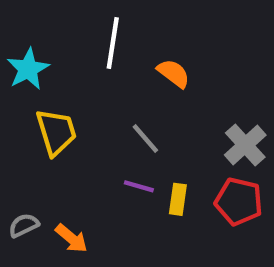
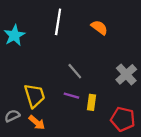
orange semicircle: (174, 73) -> (99, 27), moved
yellow trapezoid: (56, 132) -> (35, 96), moved
red pentagon: (239, 201) -> (123, 119), moved

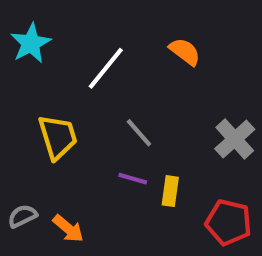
white line: (58, 22) -> (106, 68), moved, turned 30
cyan star: (14, 35) -> (31, 43), moved
yellow trapezoid: (35, 96) -> (58, 137), moved

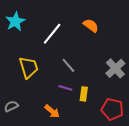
orange arrow: (68, 229) -> (52, 111), moved

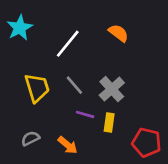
gray line: (68, 65) -> (74, 85), moved
gray cross: (115, 68) -> (112, 89), moved
gray semicircle: (11, 106) -> (30, 138), moved

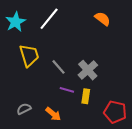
orange semicircle: (118, 33) -> (102, 19), moved
white line: (68, 44) -> (49, 19), moved
yellow trapezoid: (37, 88) -> (29, 55), moved

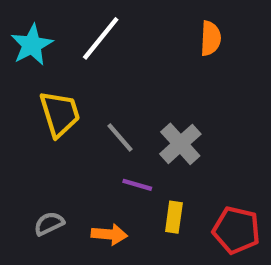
orange semicircle: (102, 19) -> (211, 38), turned 56
yellow rectangle: (86, 96) -> (174, 217), moved
orange arrow: (53, 114) -> (109, 234), turned -35

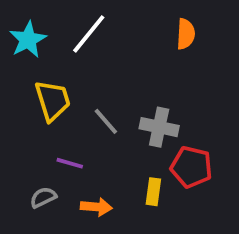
gray cross: (180, 144) -> (159, 127), turned -36
purple line: (137, 185) -> (70, 163), moved
red pentagon: (236, 230) -> (191, 167), moved

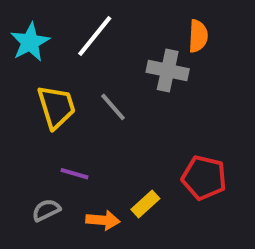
gray line: (106, 121) -> (113, 107), moved
gray cross: (159, 127) -> (168, 70), moved
yellow rectangle: (153, 192) -> (145, 204), moved, turned 40

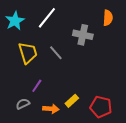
orange semicircle: (198, 36) -> (108, 18), moved
purple line: (75, 174) -> (37, 86), turned -72
red pentagon: (204, 178) -> (101, 107), moved

